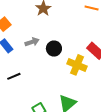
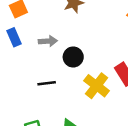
black line: (14, 76) -> (47, 83), moved

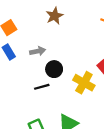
black circle: (73, 57) -> (54, 69), moved

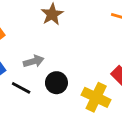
black line: (42, 87) -> (21, 88), moved, turned 48

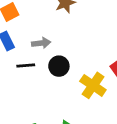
black line: (21, 88) -> (26, 66), turned -42

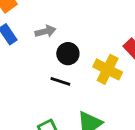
black line: (26, 66) -> (60, 81), moved, turned 30

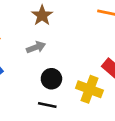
gray arrow: (45, 31) -> (36, 47), moved

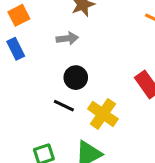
yellow cross: (89, 89) -> (103, 114), moved

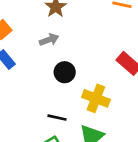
black line: (64, 106) -> (57, 118), moved

